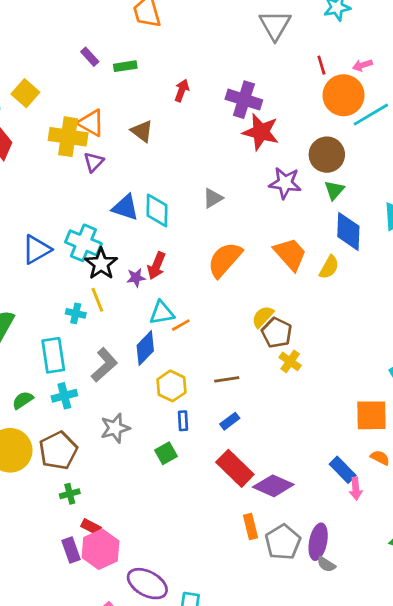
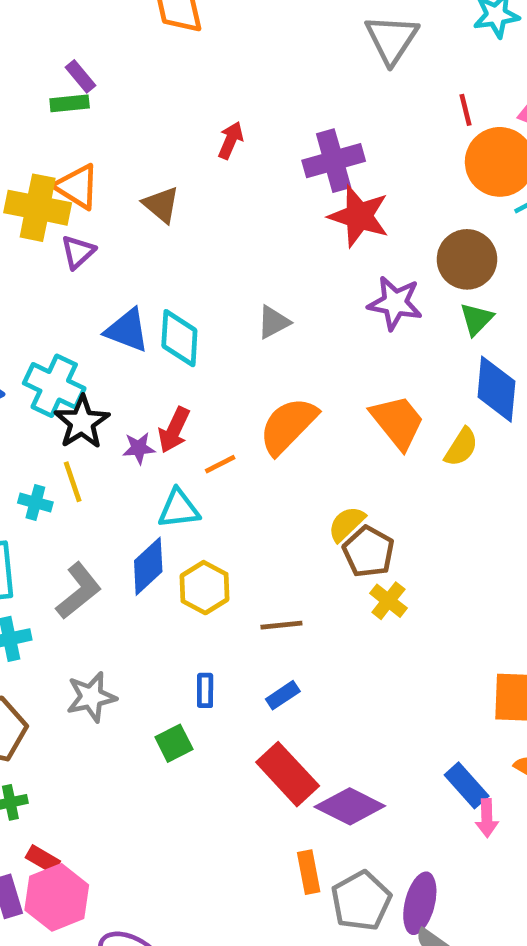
green rectangle: (125, 66) -> (70, 103), moved
purple cross: (244, 100) -> (334, 161), turned -36
orange line: (181, 325) -> (220, 464), moved
yellow hexagon: (171, 386) -> (204, 588), moved

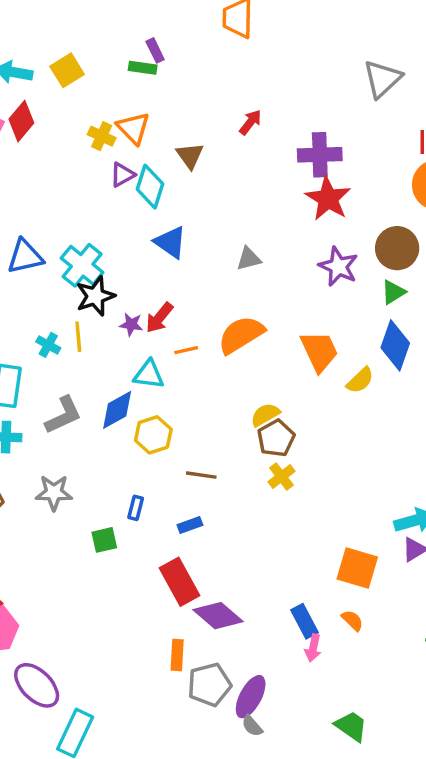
yellow cross: (38, 208) -> (102, 136), size x0.6
blue triangle: (127, 330) -> (170, 242), moved
cyan diamond: (179, 338) -> (150, 187), moved

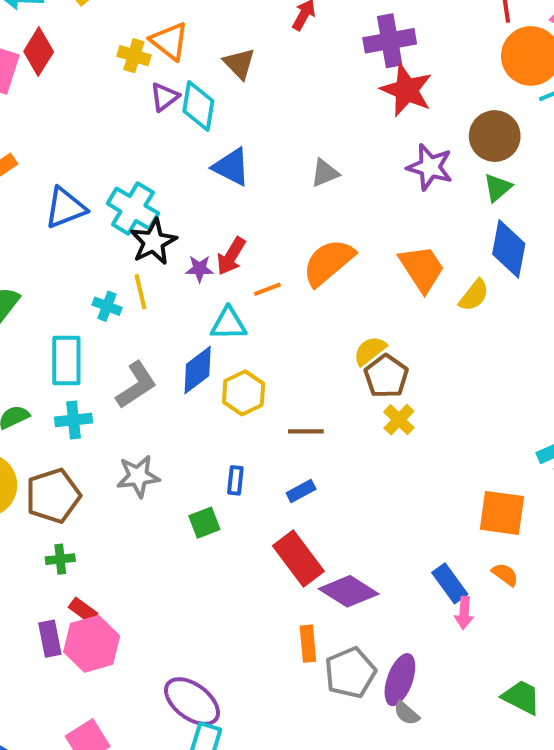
purple ellipse: (37, 685) -> (192, 701), moved

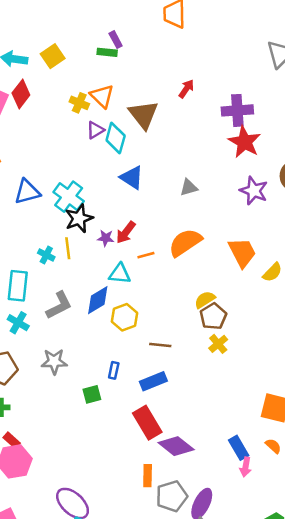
brown triangle: (239, 64) -> (143, 115), size x1.5
cyan cross: (73, 420) -> (18, 323), turned 30
blue rectangle: (301, 491) -> (153, 381), size x1.5

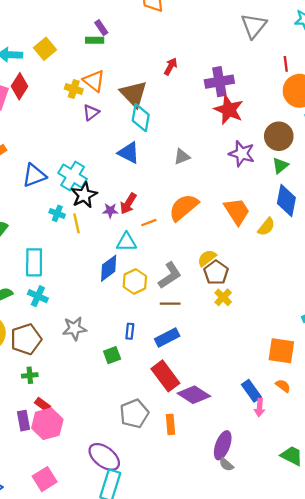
cyan diamond: (116, 138) -> (141, 118), moved
cyan cross: (46, 255) -> (57, 213), moved
gray L-shape: (59, 305) -> (170, 275), moved
gray pentagon: (172, 496) -> (134, 414), moved

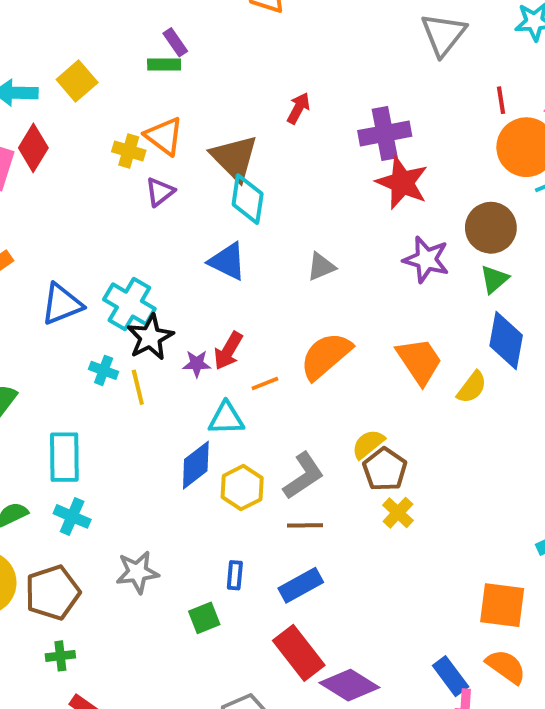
orange semicircle: (283, 386) -> (506, 667), size x1.5

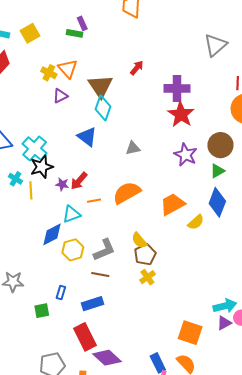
orange trapezoid: (419, 361) -> (172, 204), turned -96
cyan triangle: (226, 418) -> (72, 214), turned -30
yellow semicircle: (368, 444) -> (139, 240), turned -102

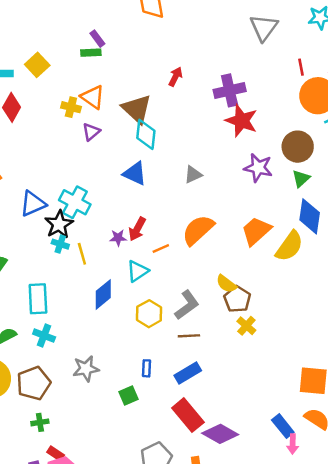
black star: (42, 167) -> (59, 224), moved
yellow semicircle: (196, 222) -> (289, 246), size x1.5
blue diamond: (52, 234) -> (103, 294), moved

